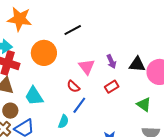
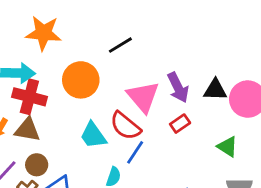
purple arrow: (111, 62) -> (178, 87), size x1.5
pink triangle: (87, 67) -> (143, 97), size x1.4
red semicircle: (73, 86) -> (125, 126), size x1.6
cyan trapezoid: (34, 96) -> (93, 135), moved

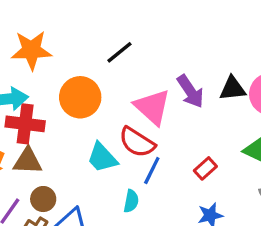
red rectangle: (180, 124) -> (205, 168), moved

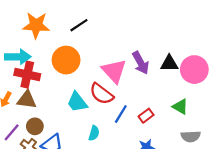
black line: (119, 52) -> (79, 25), moved
blue line: (152, 170) -> (121, 114), moved

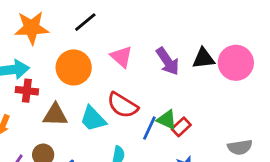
pink triangle: (114, 71) -> (121, 57), moved, size x0.7
red cross: (27, 75) -> (27, 91), size x0.7
brown triangle: (27, 100) -> (55, 115), moved
green triangle: (180, 107) -> (167, 120), moved

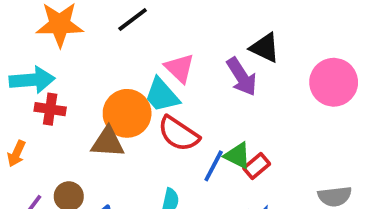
black triangle: (204, 58) -> (265, 48), moved, turned 30
orange circle: (74, 67) -> (127, 113), moved
brown triangle: (55, 115) -> (108, 142), moved
cyan trapezoid: (93, 119) -> (162, 95), moved

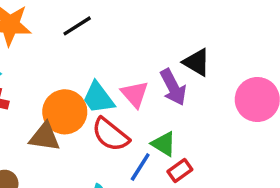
pink triangle: (179, 68) -> (135, 94), moved
green triangle: (237, 156) -> (164, 144), moved

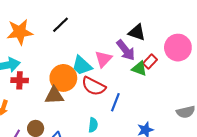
pink triangle: (135, 94) -> (103, 59), turned 36
green triangle: (164, 144) -> (139, 69), moved
red rectangle: (180, 170) -> (150, 61), moved

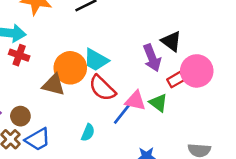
pink circle: (178, 48) -> (197, 71), moved
pink triangle: (103, 59) -> (135, 101), moved, turned 42
cyan trapezoid: (82, 65) -> (96, 60), turned -30
green triangle: (139, 69) -> (158, 103), moved

